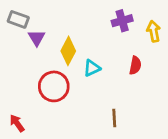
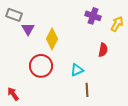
purple cross: (122, 21) -> (93, 16), turned 35
yellow arrow: (154, 31) -> (117, 24), turned 42
cyan triangle: (92, 68) -> (77, 70), moved

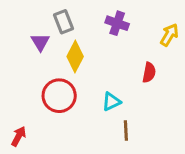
gray rectangle: (14, 15) -> (64, 22), moved, turned 49
purple cross: (93, 16) -> (117, 23), moved
red arrow: (13, 94) -> (19, 136), turned 64

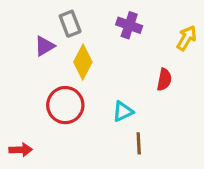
purple triangle: (40, 42) -> (45, 46), turned 30
red arrow: (19, 136) -> (21, 150), turned 60

